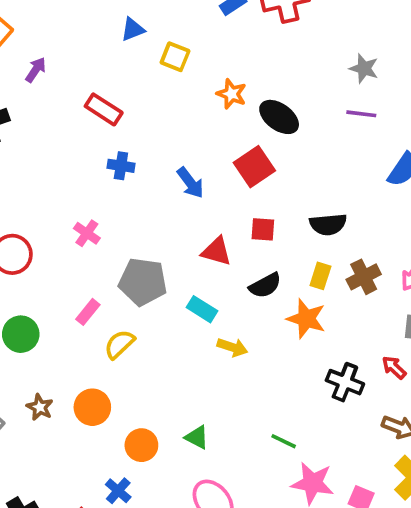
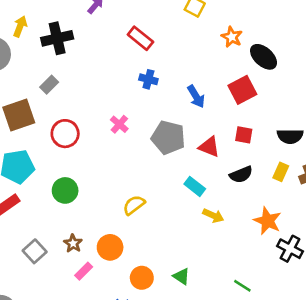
gray pentagon: (143, 282) -> (168, 138), moved
pink rectangle: (88, 312) -> (84, 271), moved
orange star: (306, 319) -> (268, 221), moved

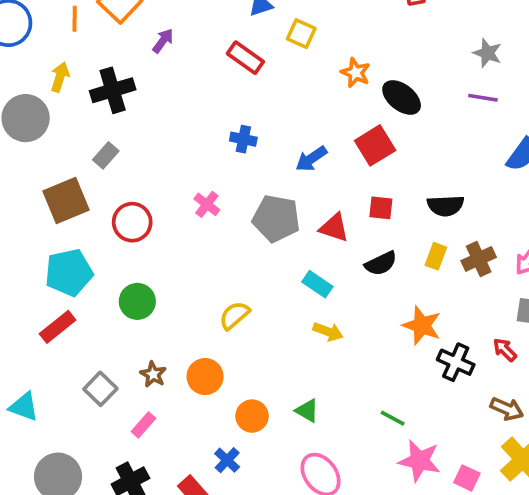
red rectangle: (140, 38) -> (245, 58), moved
blue arrow: (196, 97) -> (311, 159), turned 90
yellow arrow: (213, 216) -> (328, 332), moved
pink rectangle: (84, 271) -> (143, 425), moved

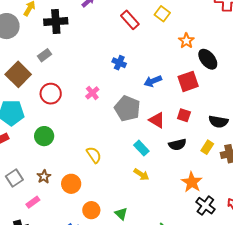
brown square: (66, 201) -> (18, 74), turned -35
yellow semicircle: (234, 315) -> (94, 155), turned 84

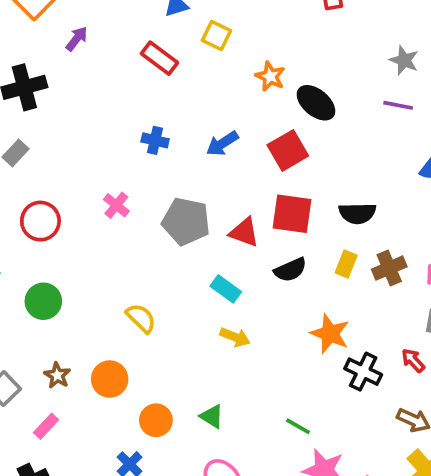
blue arrow: (153, 81) -> (222, 144), moved
red square: (184, 115) -> (292, 214), size x1.6

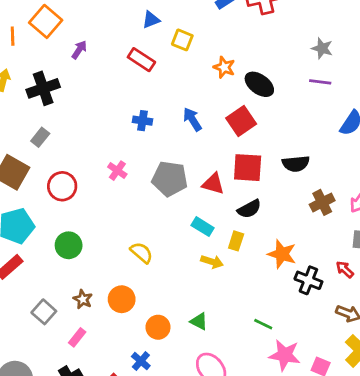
blue arrow: (222, 144) -> (192, 119), turned 95
yellow rectangle: (346, 264) -> (236, 241), moved

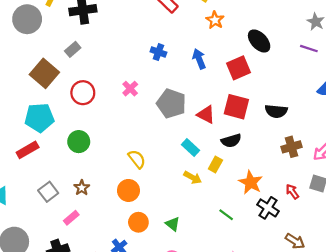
orange star: (224, 67) -> (215, 20), moved
red arrow: (345, 269) -> (292, 192), moved
orange circle: (122, 299) -> (128, 190), moved
green line: (263, 324) -> (226, 215), moved

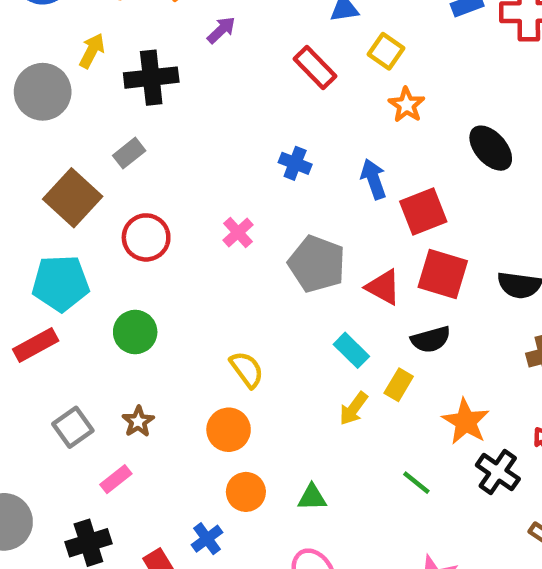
red square: (238, 68) -> (423, 212), moved
yellow arrow: (193, 178) -> (354, 409), turned 96
green triangle: (173, 224) -> (312, 497), turned -42

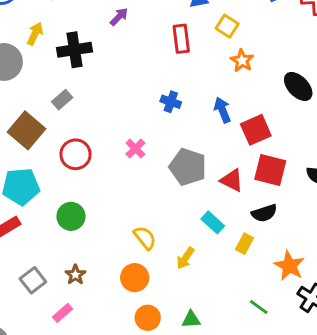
red rectangle: (315, 68) -> (181, 39), turned 40
yellow arrow: (354, 409) -> (185, 258), moved

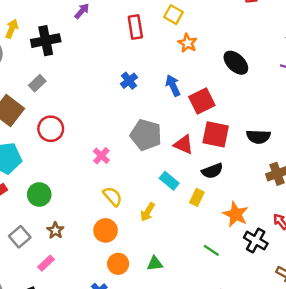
blue cross: (171, 102) -> (129, 81), turned 35
pink cross: (135, 149) -> (101, 156), moved
green circle: (71, 216) -> (39, 194), moved

